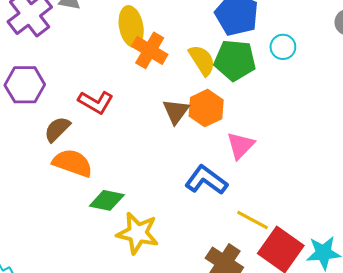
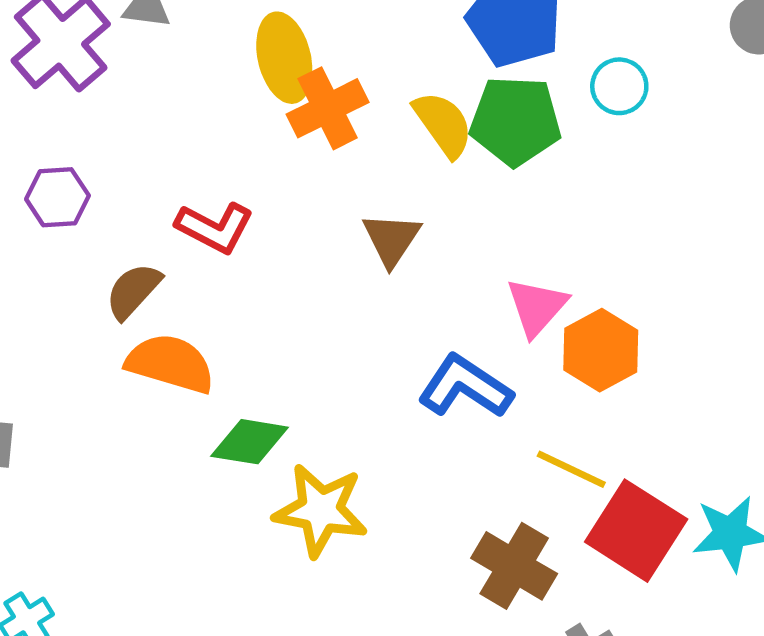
orange cross: (150, 50) -> (328, 108), turned 36
purple hexagon: (25, 85) -> (57, 197), size x0.7
orange hexagon: (206, 108) -> (601, 350), moved

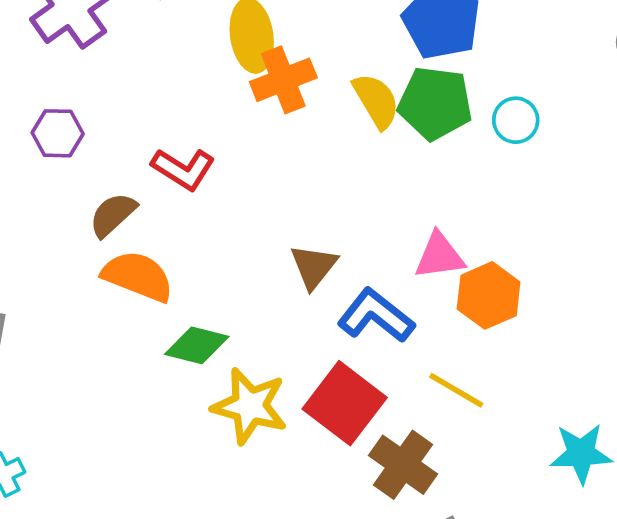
cyan circle: (619, 86) -> (516, 120), moved
brown triangle: (391, 239) -> (314, 266), moved
pink triangle: (537, 307) -> (440, 256), turned 36
red square: (636, 531) -> (345, 403), moved

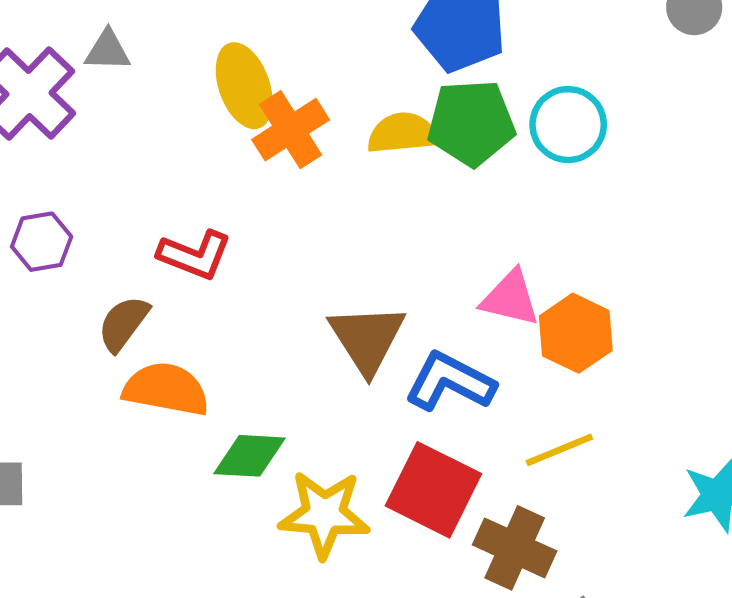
yellow semicircle: (376, 101) -> (403, 133), turned -54
cyan circle: (516, 120) -> (568, 125), size x1.4
pink triangle: (440, 256) -> (510, 298), turned 32
brown triangle: (314, 266) -> (367, 339), size x1.4
yellow line: (456, 390) -> (559, 450), turned -42

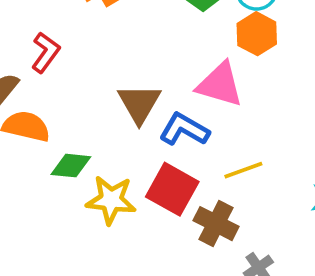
red L-shape: (195, 255) -> (45, 52), turned -78
pink triangle: (510, 298) -> (220, 85), size x1.4
orange hexagon: (576, 333) -> (257, 34), moved

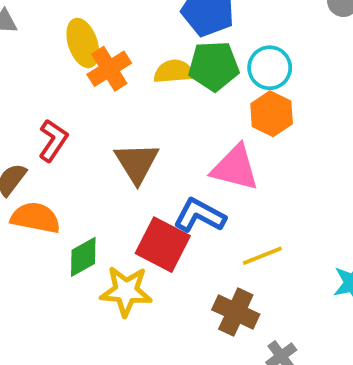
brown triangle: (139, 103) -> (137, 163), moved
green diamond: (71, 166) -> (83, 257), turned -33
red square: (172, 189) -> (163, 245), moved

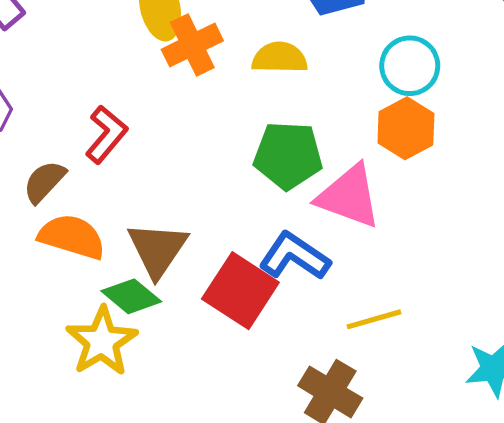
green pentagon: (214, 66) -> (288, 155), moved
brown triangle: (137, 163) -> (157, 249), moved
green diamond: (83, 257) -> (131, 296), turned 63
yellow star: (126, 291) -> (102, 341), moved, turned 30

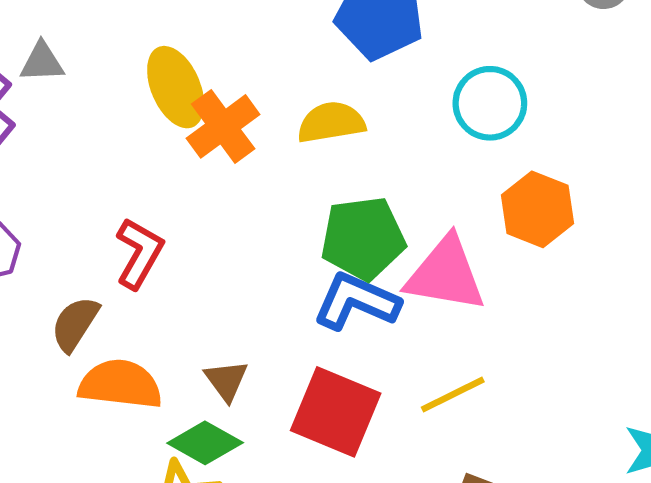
orange hexagon: (406, 128) -> (537, 209), moved
brown triangle: (157, 249) -> (226, 380), size x0.6
blue L-shape: (294, 256) -> (356, 301), moved
yellow line: (374, 319) -> (453, 395), moved

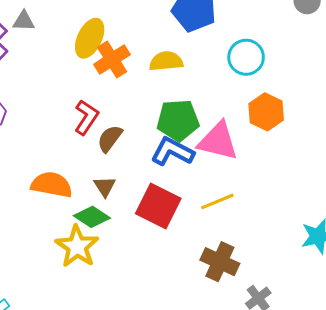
yellow ellipse: (176, 87) -> (90, 38), turned 45
red L-shape: (139, 253) -> (86, 117), moved
brown semicircle: (75, 324) -> (110, 139), moved

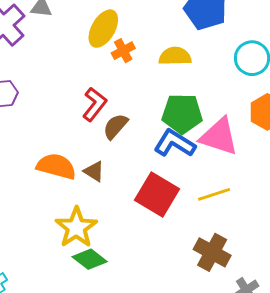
orange cross: (112, 59) -> (123, 51), size x0.7
brown triangle: (105, 186) -> (94, 171), moved, turned -30
green diamond: (92, 217) -> (90, 259), moved

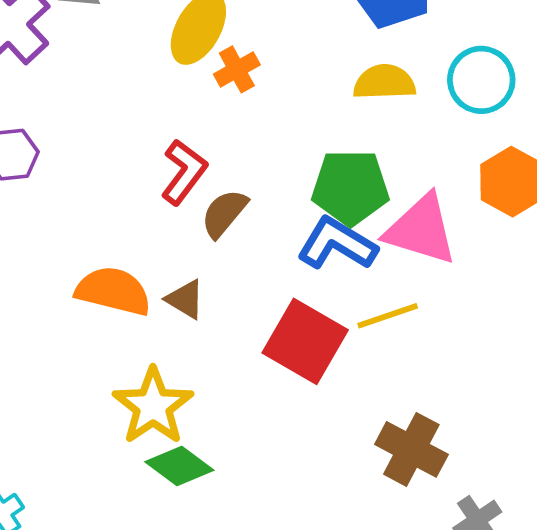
yellow semicircle: (175, 56) -> (384, 82), moved
yellow line: (214, 194) -> (388, 316), moved

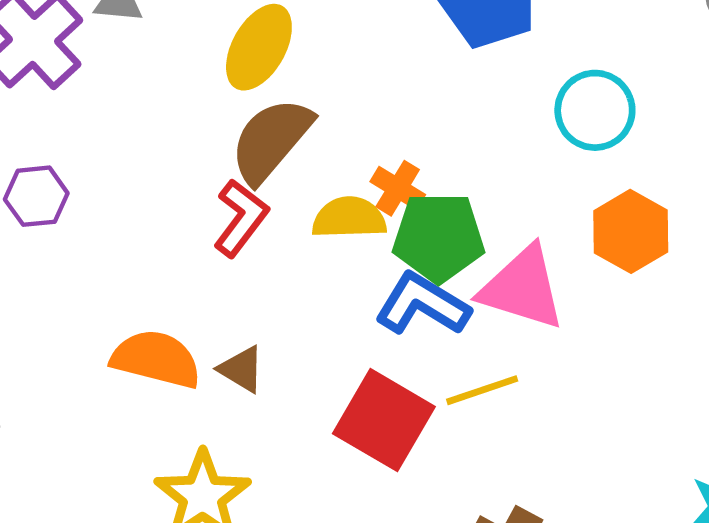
orange cross: (237, 69) -> (398, 188), moved, turned -30
yellow semicircle: (384, 82) -> (349, 218), moved
brown semicircle: (224, 213) -> (271, 140), moved, size x1.5

